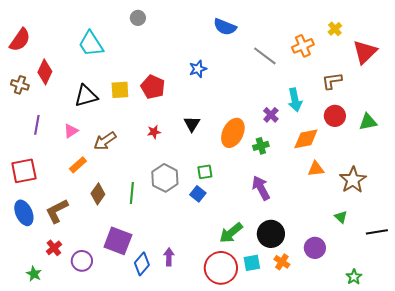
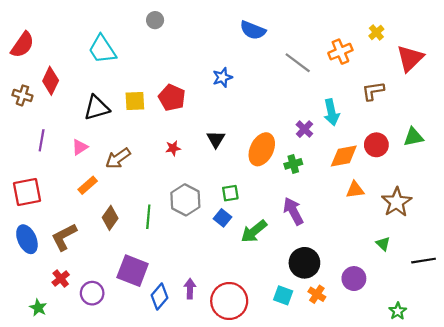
red circle: (335, 116) -> (376, 145), moved
green arrow: (231, 233) -> (254, 231), moved
cyan square: (252, 263) -> (283, 295), turned 30
red circle: (221, 268) -> (229, 301), moved

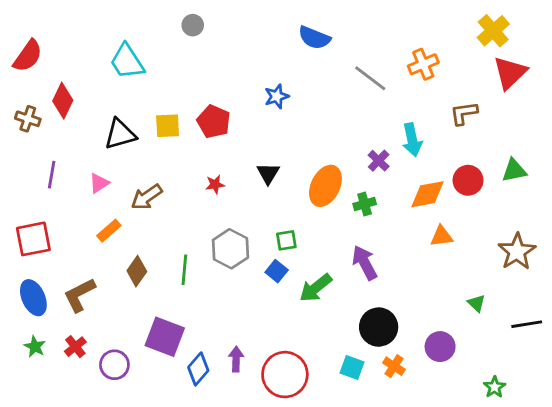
yellow cross: (376, 32) -> (493, 31), moved, size x1.6
brown star: (397, 202) -> (517, 252), moved
green star: (38, 308) -> (35, 347), moved

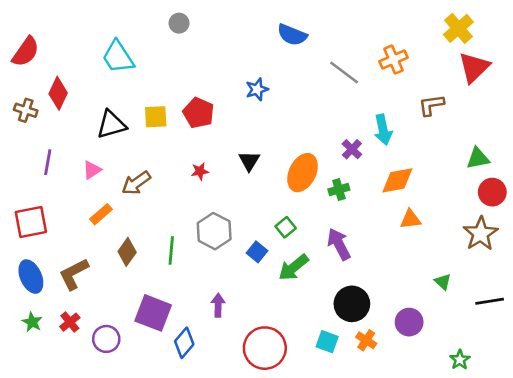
red circle: (468, 180) -> (492, 192), moved
green square: (286, 240) -> (286, 227), moved, turned -30
purple arrow: (236, 359) -> (218, 305), moved

